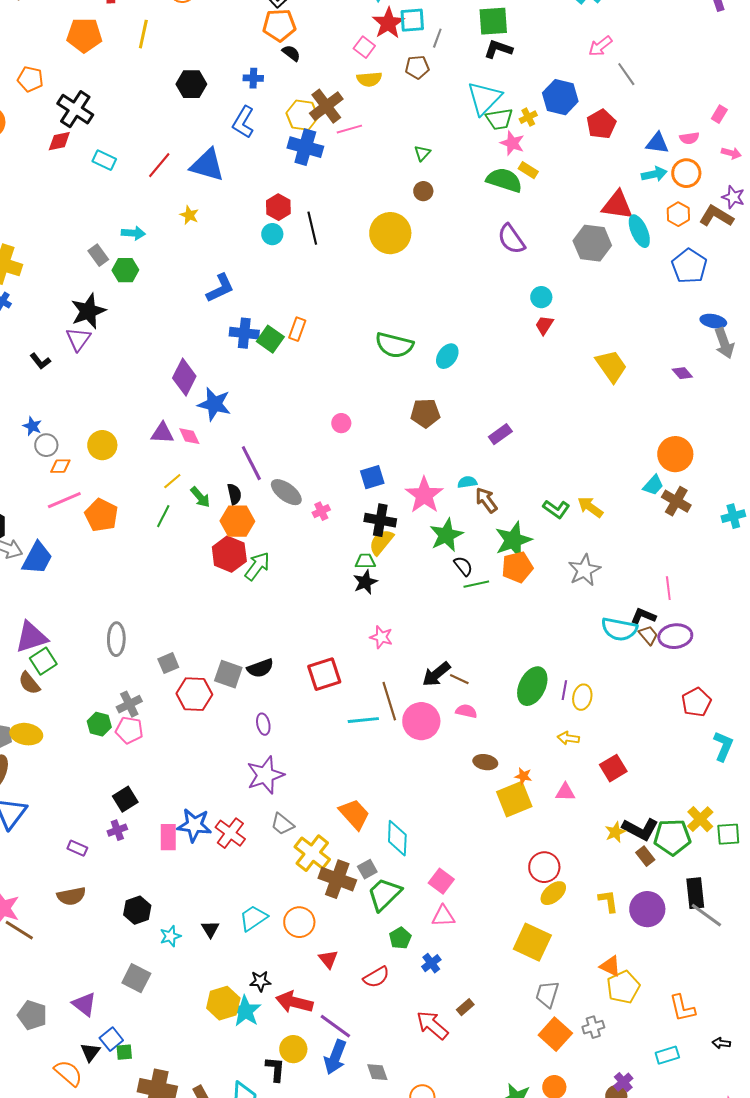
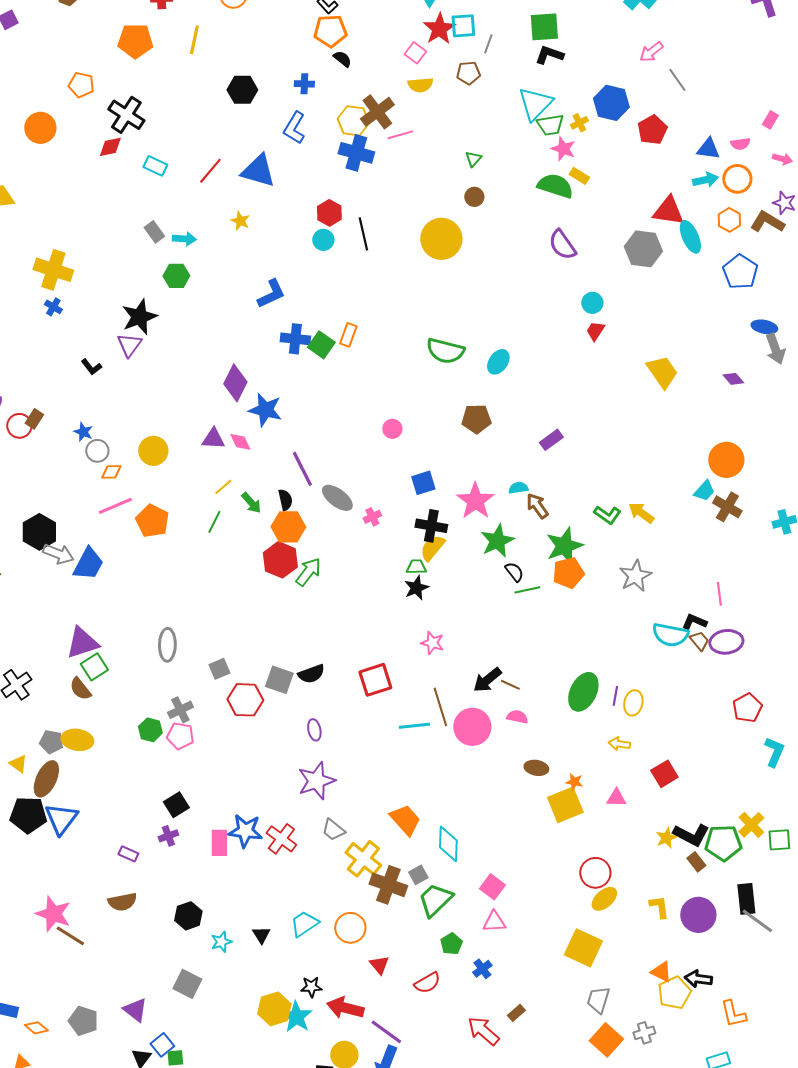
gray rectangle: (98, 255) -> (154, 232), moved
black arrow: (721, 1043) -> (698, 979), moved, size x1.5

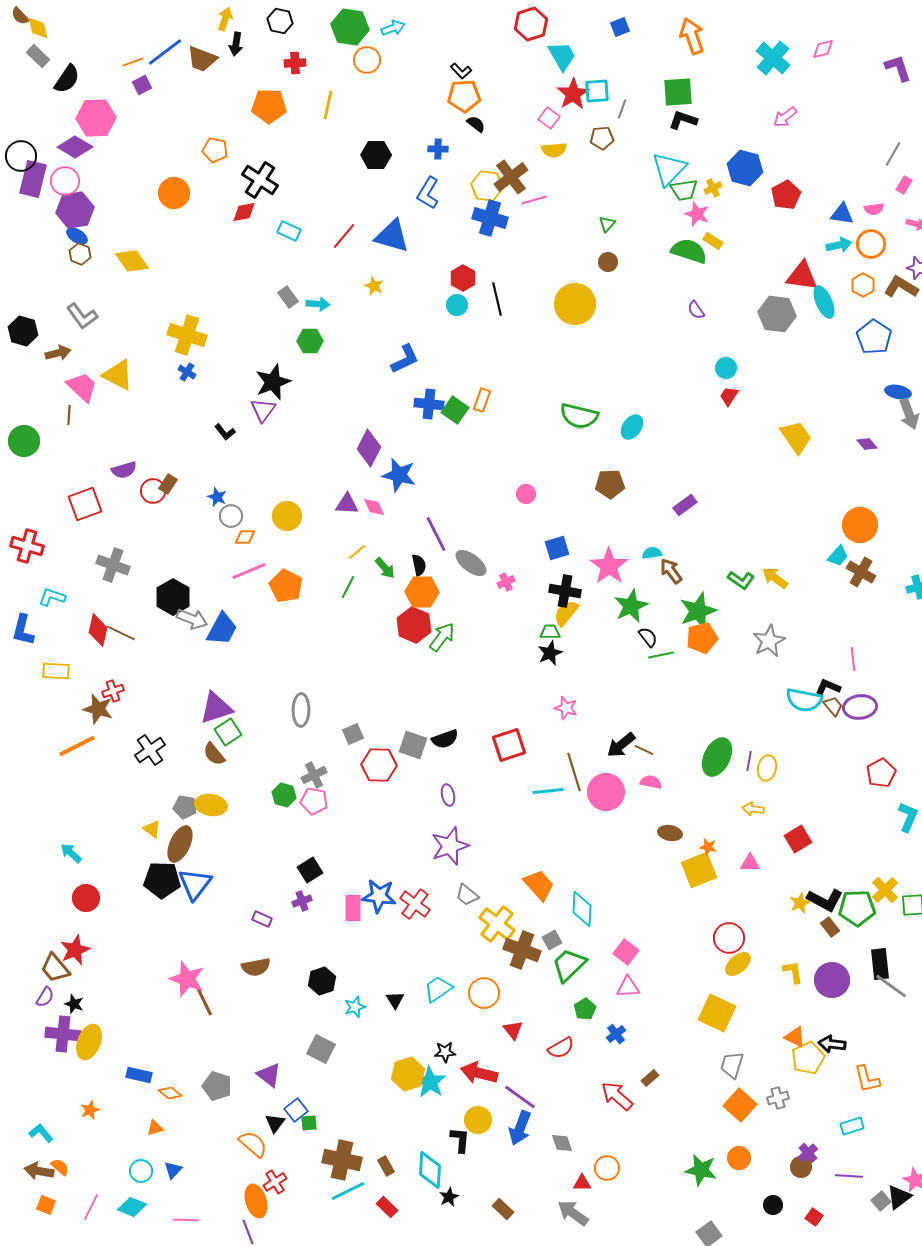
gray line: (677, 80) -> (893, 154), moved, turned 65
purple semicircle: (562, 245) -> (696, 310), size x0.6
brown line: (70, 936) -> (204, 1001), turned 32

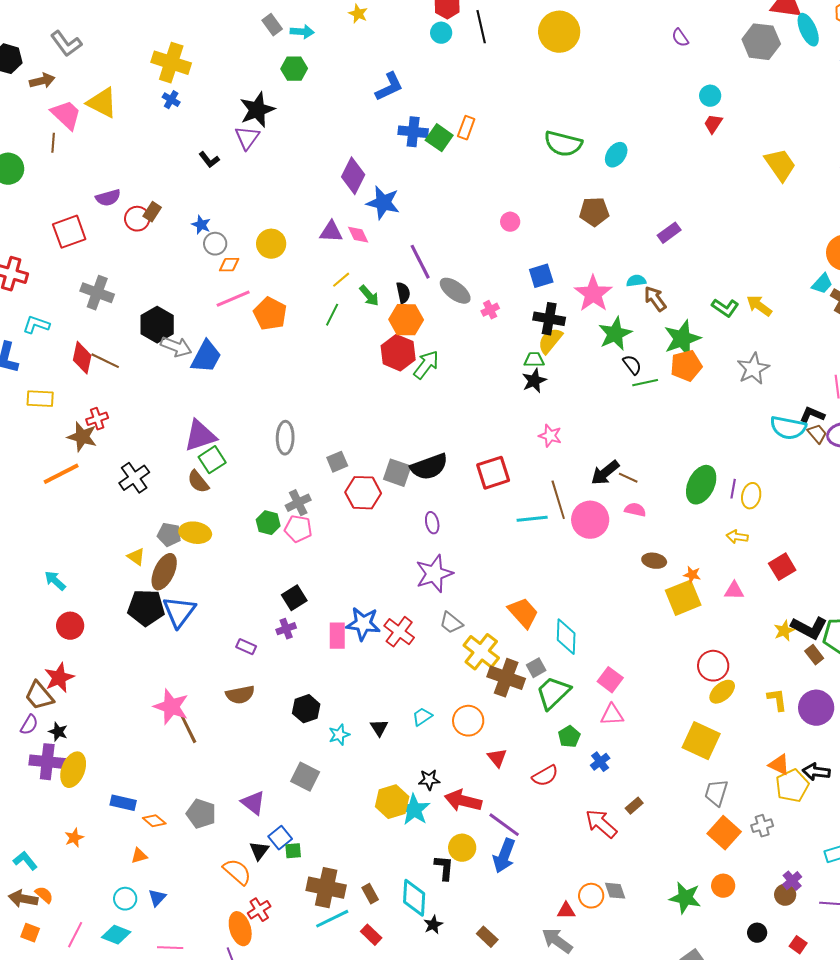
black semicircle: (445, 739) -> (429, 467), size x1.4
cyan trapezoid: (438, 989) -> (422, 717), size x0.7
gray diamond: (562, 1143) -> (615, 891), moved

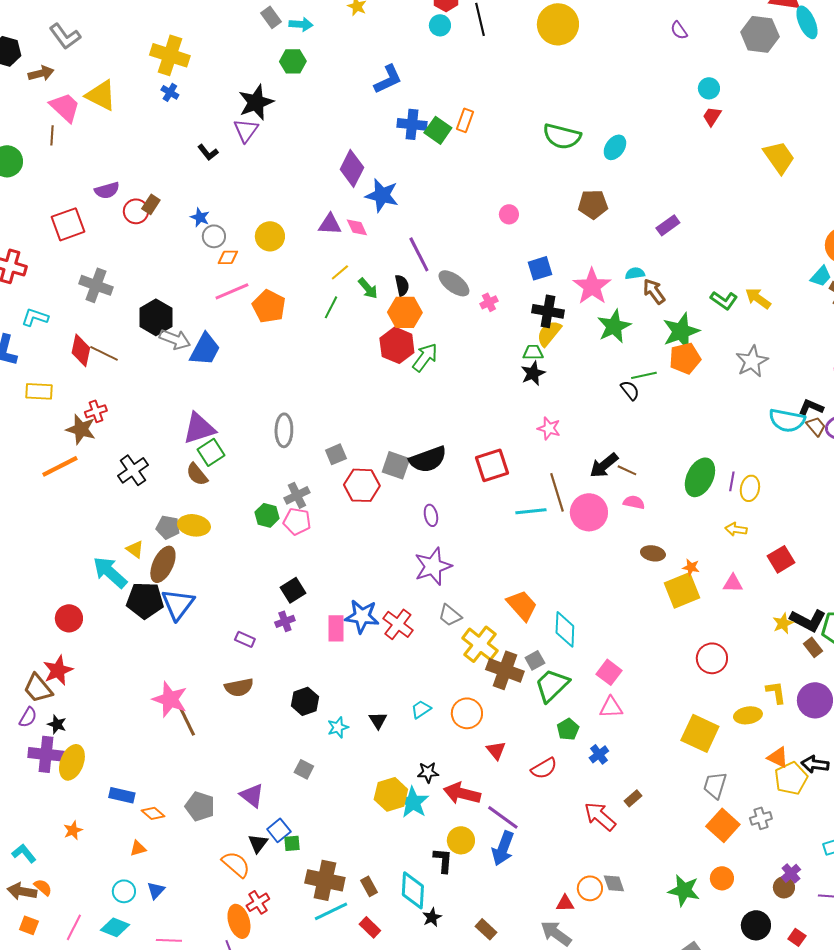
black semicircle: (632, 365) -> (630, 390), moved
cyan arrow: (55, 581) -> (110, 572), moved, size x1.6
yellow ellipse: (722, 692) -> (748, 715), moved, turned 32
gray square: (305, 777) -> (304, 769), size x0.7
black circle: (757, 933) -> (756, 925), size x1.5

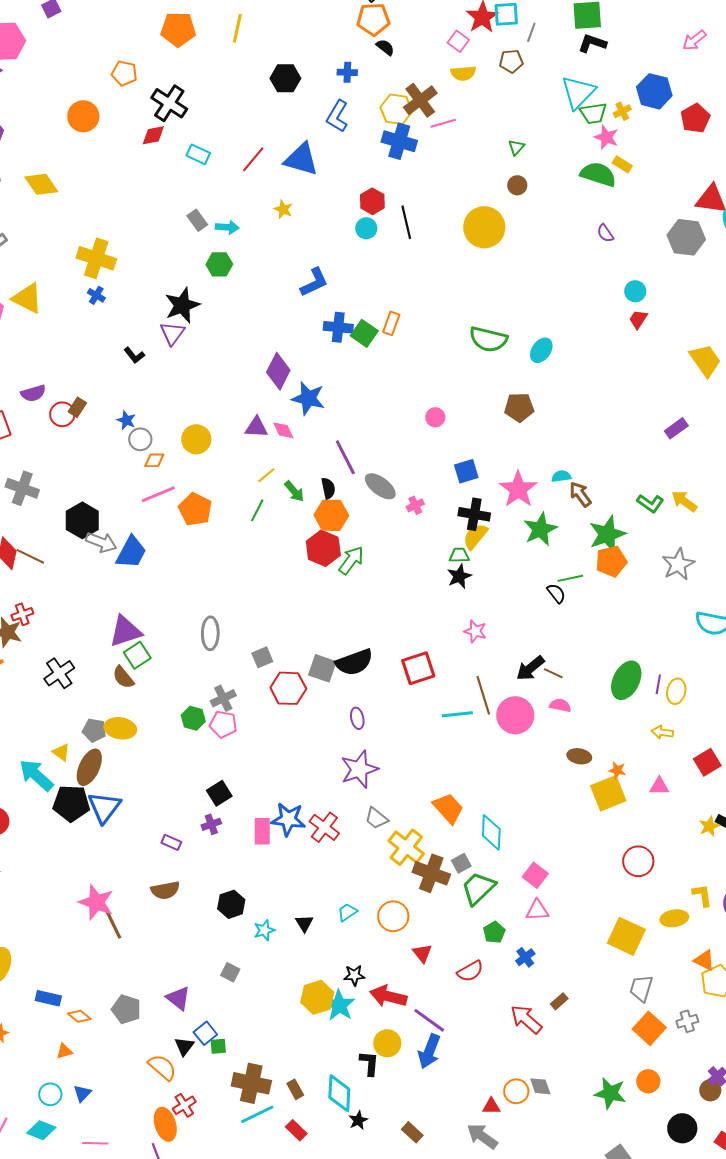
purple rectangle: (668, 225) -> (676, 428), moved

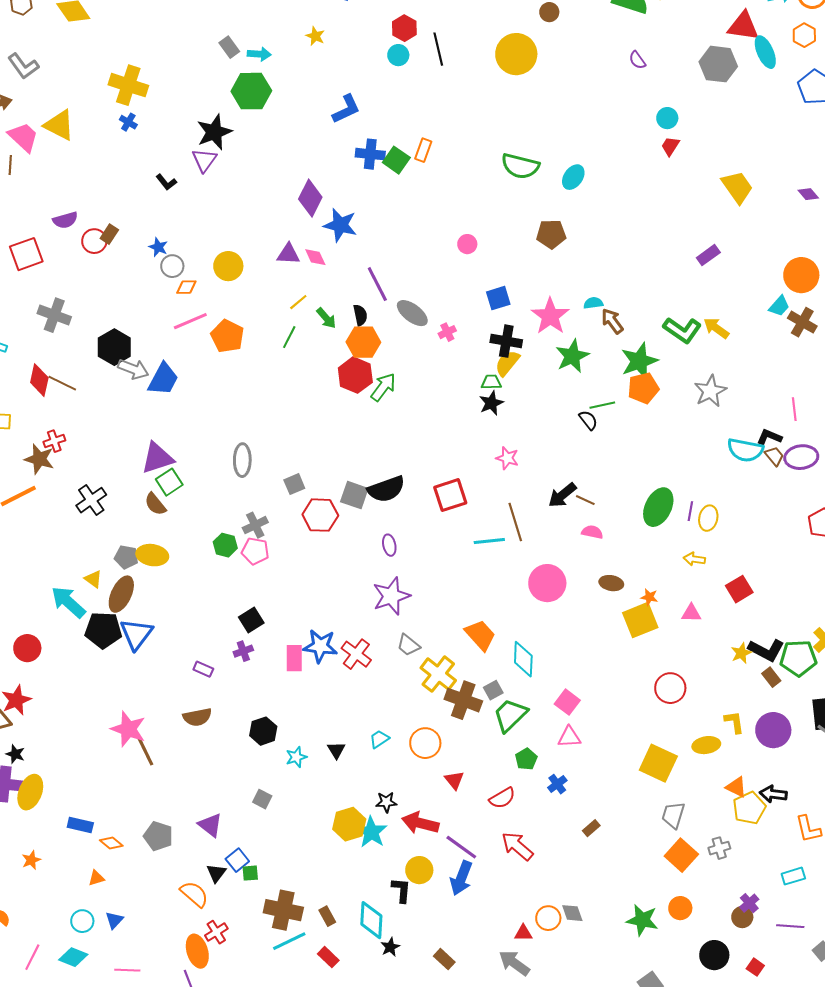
green hexagon: (219, 264) -> (251, 91), size x1.5
green L-shape: (650, 503) -> (682, 330), size x1.4
pink circle: (515, 715) -> (547, 583), moved
red arrow: (526, 1019) -> (517, 846), moved

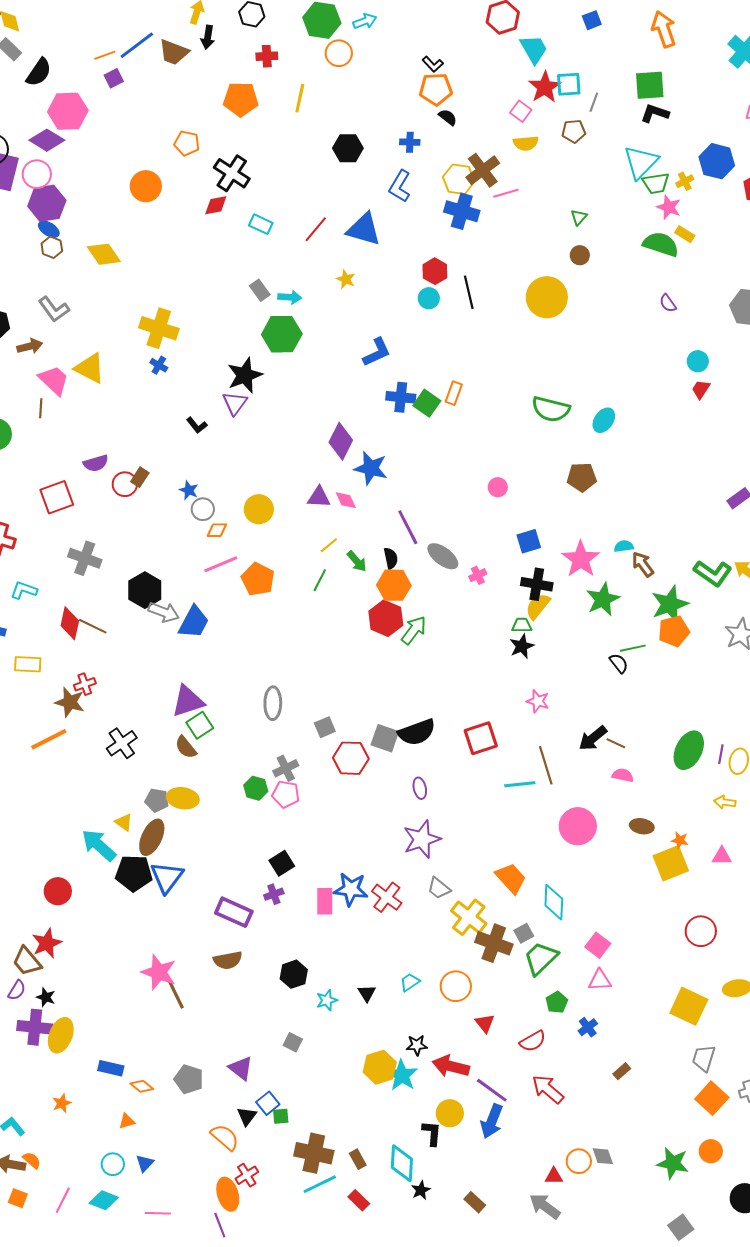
purple rectangle: (203, 669) -> (234, 912), size x1.8

